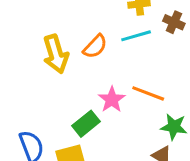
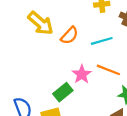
cyan line: (136, 36) -> (102, 41), moved
yellow arrow: (56, 54) -> (41, 23), moved, turned -32

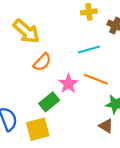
orange semicircle: (69, 35) -> (42, 62), moved

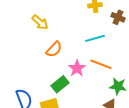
yellow arrow: (26, 31) -> (40, 22), size x0.7

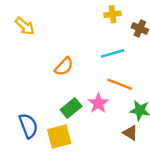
yellow arrow: (40, 22) -> (25, 26), moved
pink star: (77, 68) -> (98, 103), moved

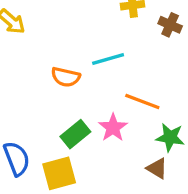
cyan line: (113, 53) -> (108, 59), moved
orange semicircle: (64, 66) -> (66, 77), turned 60

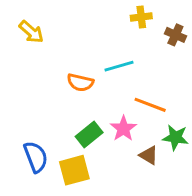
brown triangle: (157, 168) -> (149, 155), moved

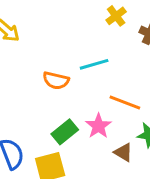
yellow cross: (141, 17) -> (116, 16), turned -30

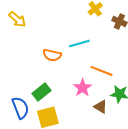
green rectangle: (65, 132) -> (42, 92), moved

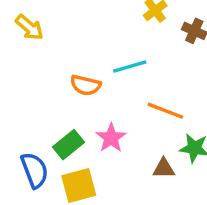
pink star: (83, 88) -> (111, 138), moved
brown triangle: (100, 107) -> (164, 168), turned -32

